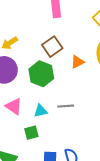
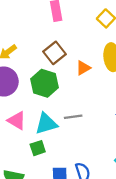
cyan triangle: (41, 111) -> (46, 124), size x1.5

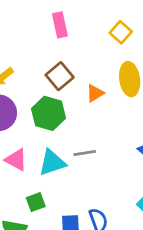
green square: (38, 148) -> (36, 202), moved

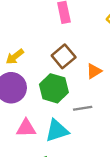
gray line: (85, 153) -> (83, 108), moved
pink triangle: (16, 160) -> (26, 128), turned -30

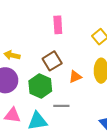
yellow arrow: (15, 57) -> (12, 55), turned 42

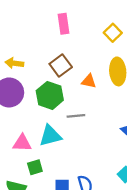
orange triangle: (75, 77) -> (89, 81), turned 40
pink triangle: (12, 115) -> (22, 143), moved

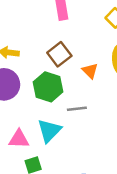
orange triangle: (89, 81) -> (90, 71), turned 35
cyan triangle: (50, 136) -> (49, 131), turned -30

